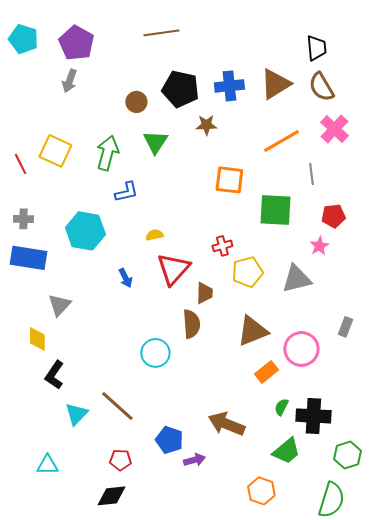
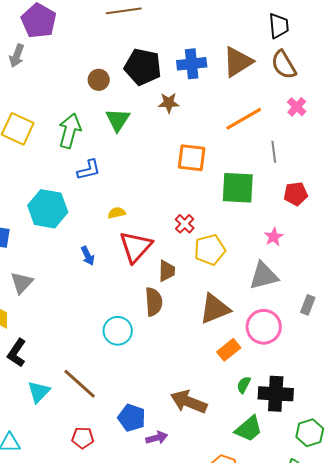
gray arrow: (69, 81) -> (17, 56), moved
pink cross: (334, 129) -> (297, 107), size x0.7
red cross: (222, 246) -> (185, 224), turned -30
pink star: (319, 246) -> (274, 237), moved
gray triangle: (296, 279) -> (264, 276), moved

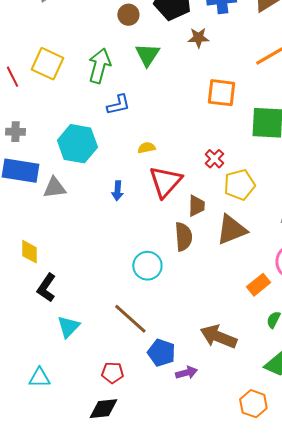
blue arrow: (88, 256) -> (117, 191), turned 30
gray triangle: (22, 283) -> (54, 188), moved, turned 40
brown triangle: (215, 309) -> (231, 230), moved
brown line: (80, 384) -> (130, 319), moved

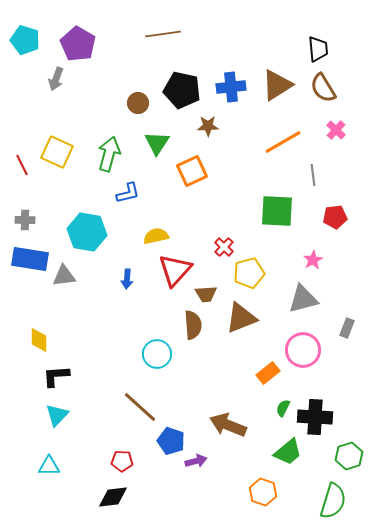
orange square: (221, 93) -> (192, 171), moved, turned -32
yellow semicircle: (146, 148) -> (156, 236), size x1.4
brown trapezoid: (196, 206) -> (206, 294), turned 85
black L-shape: (46, 288) -> (56, 376), turned 52
cyan triangle: (68, 327) -> (57, 415), moved

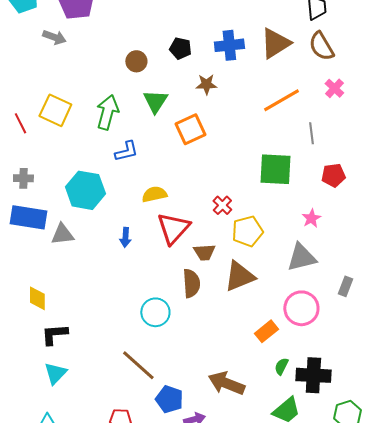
gray arrow: (56, 79) -> (54, 37), turned -90
black pentagon: (182, 90) -> (180, 48), size x0.6

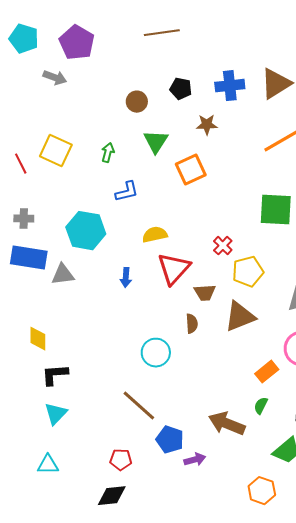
green arrow: (107, 112) -> (108, 153), size x0.6
brown semicircle: (191, 283) -> (192, 324), size x0.7
green semicircle: (281, 366) -> (261, 406), moved

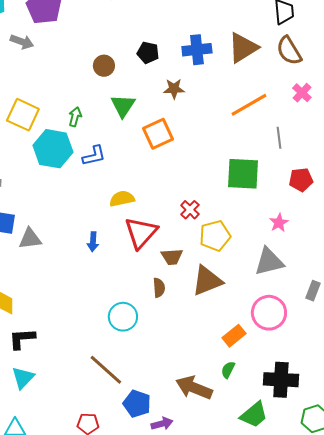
cyan hexagon: (86, 231) -> (53, 149), moved

